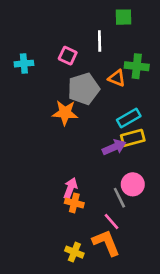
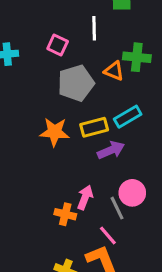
orange star: (65, 113) -> (55, 132), moved
yellow rectangle: (133, 138) -> (94, 127), moved
pink arrow: (70, 188) -> (85, 197), moved

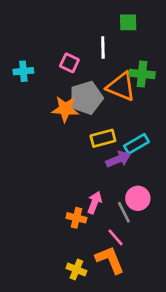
orange triangle: (114, 71) -> (121, 87), size x1.6
cyan rectangle: (128, 117) -> (136, 144), moved
orange star: (55, 132) -> (65, 109), moved

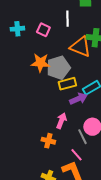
cyan cross: (23, 71) -> (17, 29), moved
gray pentagon: (86, 98) -> (58, 68), moved
pink arrow: (95, 202) -> (61, 121), moved

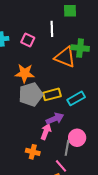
gray pentagon: (58, 68) -> (31, 94), moved
purple arrow: (78, 99) -> (55, 119), moved
gray line: (82, 137) -> (67, 148), turned 35

